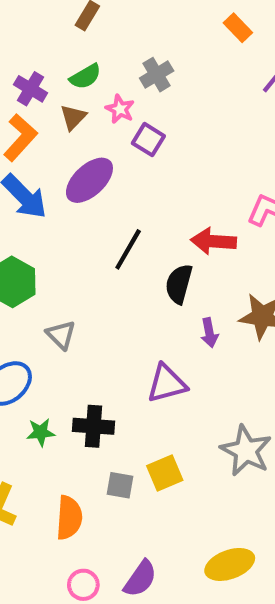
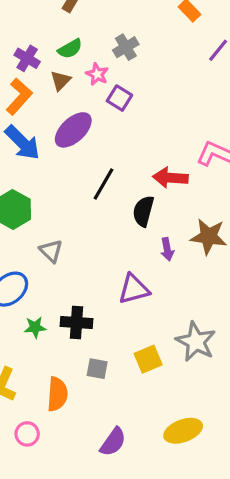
yellow square: (165, 473) -> (148, 359), moved
pink circle: (83, 585) -> (27, 434), moved

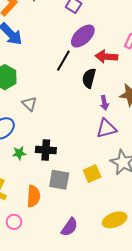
purple ellipse: (73, 130) -> (83, 36), moved
purple triangle: (134, 289) -> (106, 128), moved
gray square: (97, 369) -> (59, 180), size x1.5

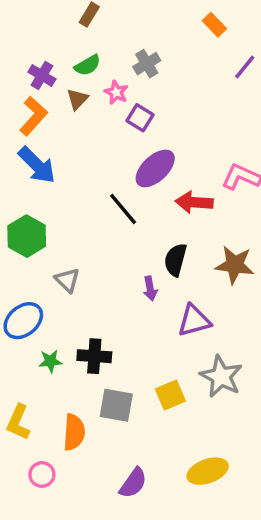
black line: (63, 61) -> (123, 209), turned -70
black semicircle: (89, 78) -> (175, 260), moved
purple arrow: (104, 103) -> (150, 289), moved

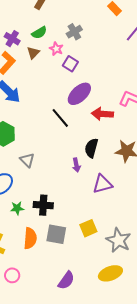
gray star: (221, 376) -> (118, 240), moved
orange semicircle: (74, 432) -> (30, 238), moved

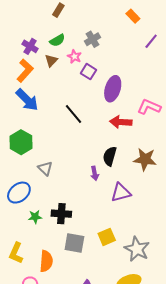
purple ellipse: (79, 94) -> (113, 89), moved, turned -30
black line: (60, 118) -> (73, 114), moved
orange semicircle: (30, 238) -> (46, 261), moved

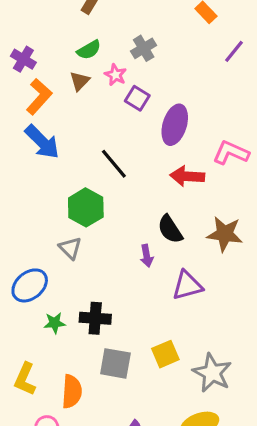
purple cross: (30, 46) -> (23, 59), moved
green hexagon: (21, 142) -> (86, 207), moved
black semicircle: (110, 156) -> (170, 229), turned -48

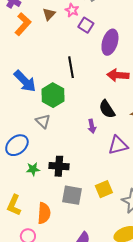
blue arrow: (42, 142) -> (25, 81), moved
black line: (114, 164) -> (71, 67), turned 30

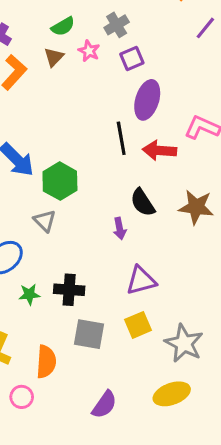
purple square: (86, 25) -> (132, 59), moved, turned 35
black line: (71, 67) -> (121, 138), moved
purple triangle: (118, 145) -> (141, 281), moved

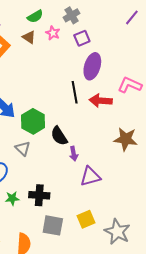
brown triangle: (54, 57) -> (29, 37), turned -40
black semicircle: (143, 202) -> (59, 136), moved
purple triangle: (141, 281) -> (90, 177), moved

